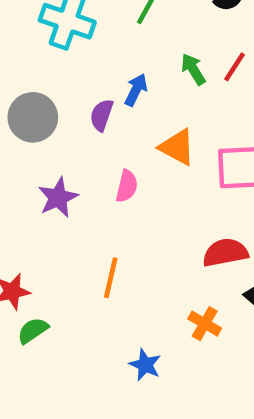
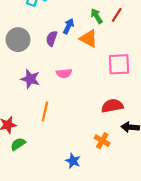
orange triangle: (177, 147) -> (89, 38), moved
pink semicircle: (127, 186) -> (64, 73), turned 72
purple star: (58, 198) -> (30, 79), turned -30
orange line: (111, 278) -> (45, 111), moved

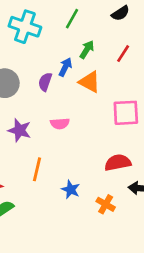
green arrow: (97, 16) -> (87, 50), moved, turned 64
blue star: (73, 161) -> (71, 189), moved

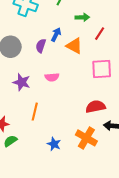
green arrow: (87, 50) -> (82, 17), moved, turned 56
red line: (123, 54) -> (100, 34), moved
blue star: (71, 189) -> (54, 144), moved
orange cross: (106, 204) -> (86, 138), size x1.5

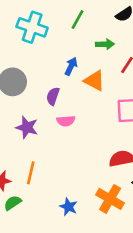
purple semicircle: (41, 46) -> (53, 96), moved
orange line: (35, 112) -> (31, 173), moved

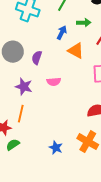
blue arrow: (71, 66) -> (62, 33), moved
purple semicircle: (53, 96) -> (37, 58), moved
orange line: (31, 173) -> (21, 114), moved

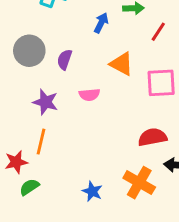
orange triangle: (76, 51) -> (122, 64), moved

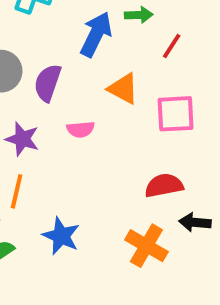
blue arrow: (101, 23) -> (96, 34), size x1.6
purple semicircle: (64, 60) -> (48, 83), size x1.4
blue star: (92, 191) -> (61, 236), moved, size x1.4

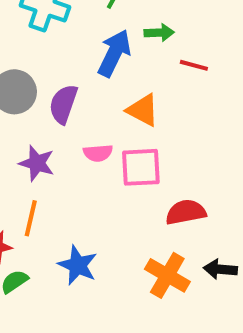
red line: (172, 46) -> (194, 65), turned 72
pink square: (176, 114) -> (141, 167), moved
black arrow: (195, 222) -> (220, 269), moved

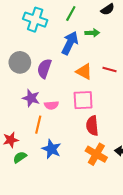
red line: (194, 65) -> (110, 70), moved
pink semicircle: (98, 153) -> (51, 105), moved
red semicircle: (186, 212) -> (92, 126), moved, turned -84
orange line: (31, 218) -> (38, 125), moved

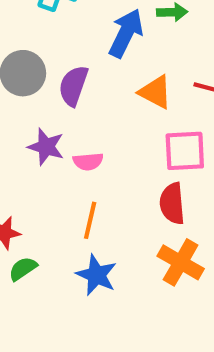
pink square: (83, 100) -> (185, 151), moved
orange line: (38, 125) -> (90, 220), moved
blue star: (51, 149) -> (96, 275), moved

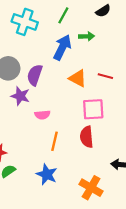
purple star: (46, 147) -> (20, 96), moved
orange line: (90, 220) -> (55, 141), moved
orange cross: (181, 262) -> (91, 188), moved

